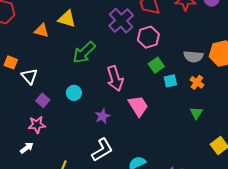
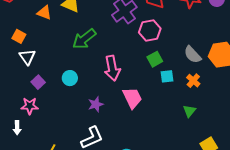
gray semicircle: (193, 57) -> (193, 55), turned 36
orange square: (11, 62) -> (19, 36), moved
white arrow: (27, 148) -> (17, 128), turned 120

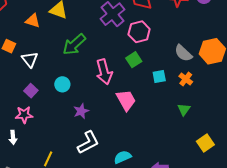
white triangle: (27, 57) -> (30, 59), moved
green square: (155, 59) -> (134, 60), moved
purple star: (96, 104) -> (81, 111), moved

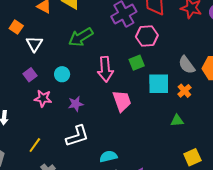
cyan square: (159, 76) -> (159, 84), size x1.6
green triangle: (184, 110) -> (177, 121), turned 40
pink star: (24, 115) -> (43, 98), moved

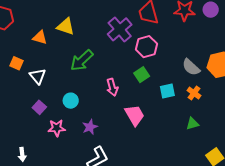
pink arrow: (105, 69) -> (112, 87), size x0.7
cyan square: (159, 84) -> (167, 91), size x0.7

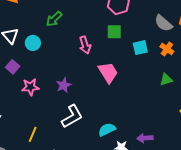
green arrow: (82, 60) -> (54, 19), size x0.7
green square: (142, 75) -> (114, 32), turned 35
cyan circle: (71, 101) -> (33, 43), moved

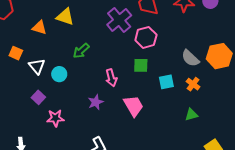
purple star: (64, 85) -> (96, 102), moved

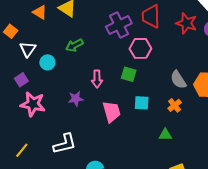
cyan square: (166, 82) -> (142, 103), moved
pink star: (55, 118) -> (33, 104), size x1.4

